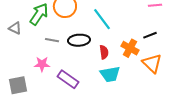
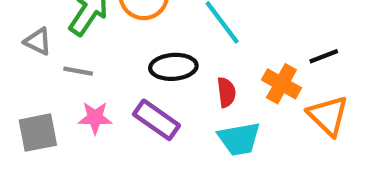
gray line: (52, 40) -> (78, 71), moved
purple rectangle: (68, 79) -> (156, 120), moved
gray square: (18, 85) -> (38, 133), moved

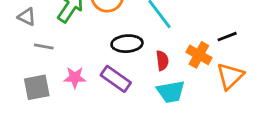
gray triangle: (38, 41) -> (27, 17), moved
gray line: (78, 71) -> (44, 46), moved
orange triangle: (328, 116) -> (230, 76), turned 32

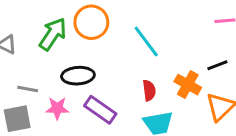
black ellipse: (127, 44) -> (78, 76), moved
gray line: (44, 46) -> (28, 89), moved

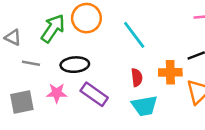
orange cross: (188, 85) -> (170, 72), turned -30
gray line: (28, 89) -> (31, 63), moved

